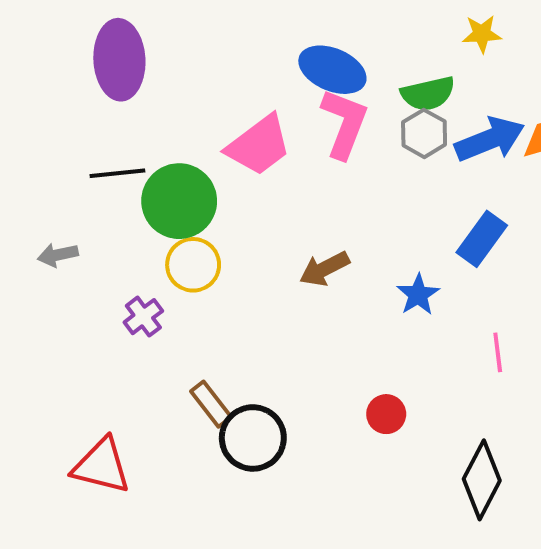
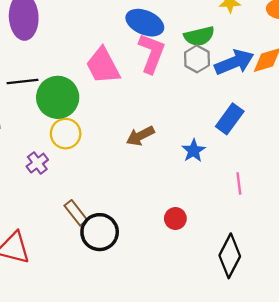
pink trapezoid: (259, 145) -> (103, 66), turned 99

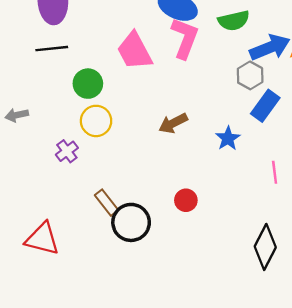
gray hexagon: (197, 59) -> (250, 75), moved
black line: (23, 82) -> (52, 49), moved
green circle: (58, 97) -> (88, 84), size x0.7
red circle: (175, 218) -> (186, 200), moved

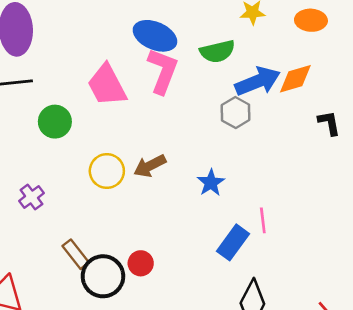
blue rectangle: (265, 106) -> (233, 242), moved
yellow circle: (96, 121) -> (107, 171), moved
red circle: (186, 200) -> (141, 263), moved

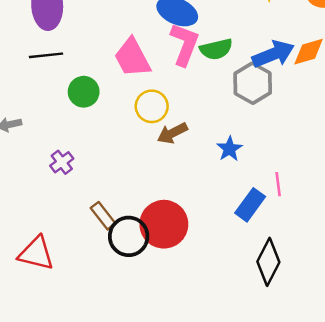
green semicircle: (217, 51) -> (216, 49), moved
gray hexagon: (236, 113) -> (253, 83), size x1.4
yellow circle: (107, 171) -> (152, 106), moved
red circle: (141, 263) -> (164, 224), size x2.0

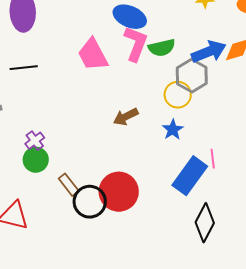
black line: (46, 55) -> (24, 68), moved
green circle: (84, 92) -> (36, 160), moved
yellow circle: (152, 106) -> (178, 95), moved
blue rectangle: (250, 205) -> (190, 176), size x1.4

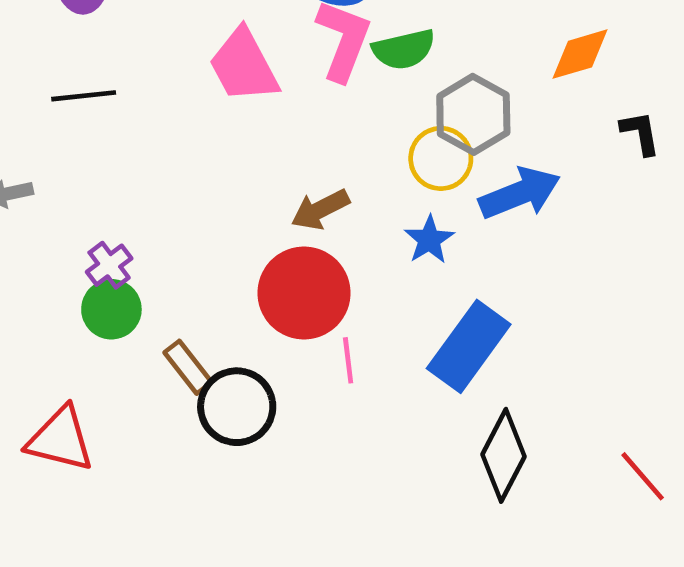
blue arrow: (209, 52) -> (520, 193), moved
pink line: (213, 159) -> (348, 360), moved
red circle: (119, 192) -> (304, 293), moved

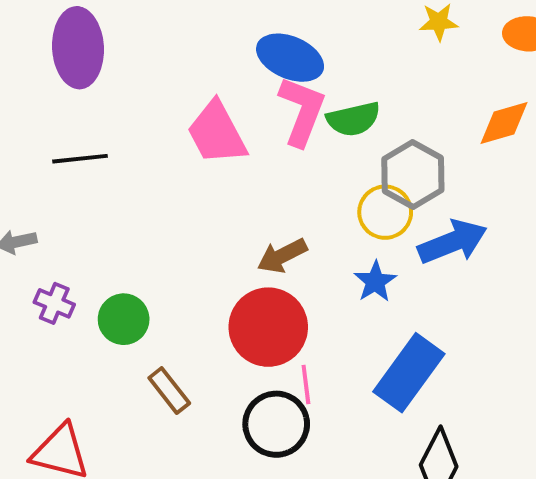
purple cross: (109, 265) -> (54, 303), moved, turned -30
green circle: (111, 309) -> (124, 319), moved
black circle: (237, 407) -> (276, 424), moved

